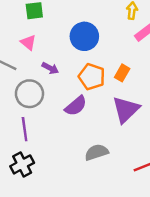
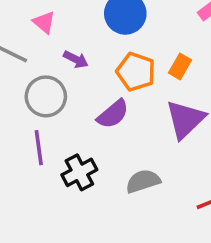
black cross: (22, 164) -> (79, 172), moved

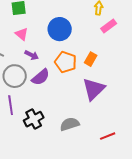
pink triangle: (44, 22) -> (22, 34), moved
purple semicircle: (113, 114) -> (41, 77), moved

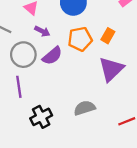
orange pentagon: (66, 62) -> (80, 39), turned -30
black cross: (34, 119) -> (41, 117), moved

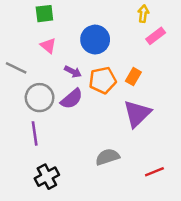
purple arrow: (42, 31) -> (73, 72), moved
black cross: (41, 117) -> (47, 177), moved

